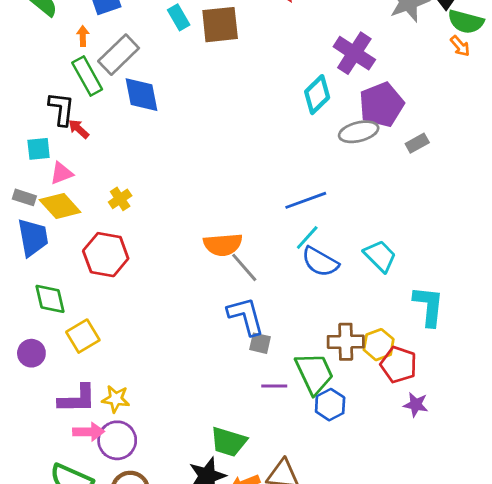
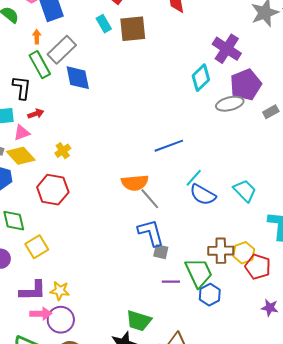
red arrow: (79, 129) -> (36, 114), moved, turned 119
blue line: (306, 200) -> (169, 146), moved
purple star: (416, 405) -> (270, 308), moved

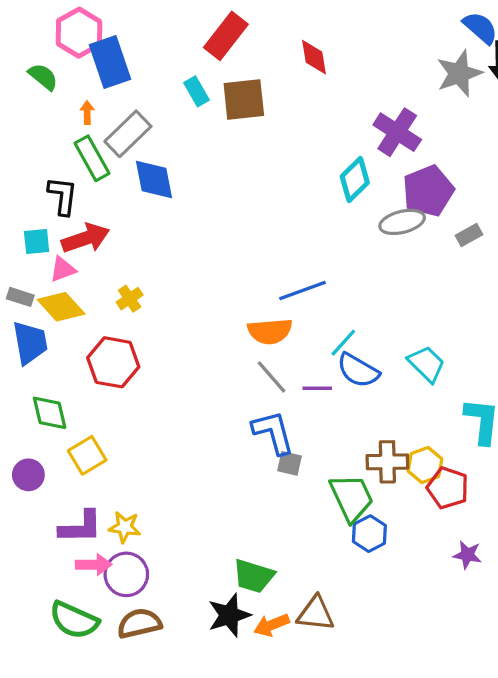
red arrow: (36, 114) -> (86, 238), size x1.8
orange semicircle: (135, 183) -> (270, 331), moved
purple line: (171, 282) -> (317, 388), moved

